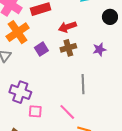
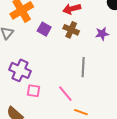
brown cross: (68, 48) -> (71, 30), turned 35
purple square: (41, 49) -> (44, 29), turned -32

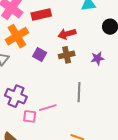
brown cross: (71, 30) -> (67, 55), turned -35
pink line: (65, 94) -> (48, 108), moved, turned -66

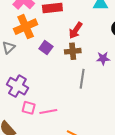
red arrow: (67, 34) -> (76, 30), turned -48
gray line: (79, 92) -> (82, 79), moved
pink line: (48, 108) -> (48, 111), moved

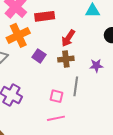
pink square: (29, 108) -> (57, 96), moved
pink line: (48, 111) -> (56, 118), moved

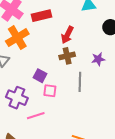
purple square: (39, 56) -> (40, 76), moved
pink square: (57, 96) -> (50, 91), moved
pink line: (56, 118) -> (36, 116), moved

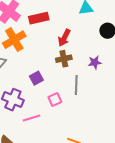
purple square: (40, 76) -> (36, 78), turned 32
pink square: (50, 91) -> (55, 100), moved, turned -32

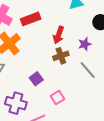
purple star: (95, 62) -> (85, 44), moved
gray line: (76, 85) -> (88, 70), moved, turned -36

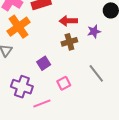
red arrow: (59, 35) -> (68, 21), turned 66
gray line: (88, 70) -> (96, 73), moved

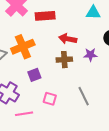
orange cross: (19, 27) -> (23, 47), moved
pink square: (64, 83) -> (50, 99), turned 32

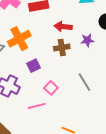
pink square: (50, 99) -> (51, 88), turned 32
pink line: (24, 114) -> (37, 106), moved

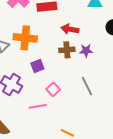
orange cross: (19, 39) -> (25, 38), turned 30
purple star: (87, 40) -> (86, 51), moved

